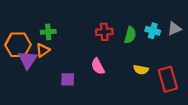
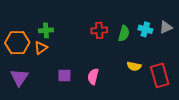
purple triangle: (28, 60) -> (19, 78), moved
pink semicircle: (98, 66) -> (93, 76), moved, turned 42

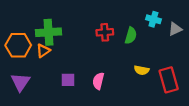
cyan cross: (145, 29) -> (153, 19), moved
green cross: (46, 30) -> (49, 32), size x1.6

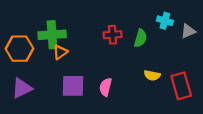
orange triangle: (43, 51) -> (60, 52), moved
purple square: (68, 80) -> (73, 86), size x1.5
purple triangle: (20, 82) -> (22, 88), turned 30

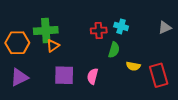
cyan cross: (165, 21) -> (121, 26), moved
green semicircle: (140, 38) -> (114, 50), moved

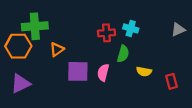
green cross: (46, 31) -> (35, 26), moved
purple square: (64, 75) -> (78, 71), moved
red rectangle: (159, 75) -> (172, 81), size x0.6
pink semicircle: (93, 76) -> (103, 73), moved

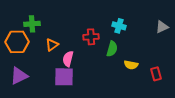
green cross: (35, 26) -> (32, 24), size x0.7
red cross: (106, 33) -> (91, 37), moved
purple square: (78, 71) -> (64, 77), moved
pink semicircle: (103, 73) -> (68, 59), moved

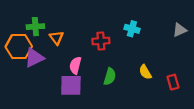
orange triangle: (52, 45) -> (57, 38), moved, turned -32
green semicircle: (112, 49) -> (110, 77), moved
yellow semicircle: (131, 65) -> (145, 72), turned 48
purple triangle: (19, 76) -> (34, 58), moved

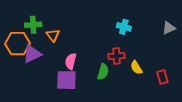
red cross: (101, 41) -> (117, 56), moved

